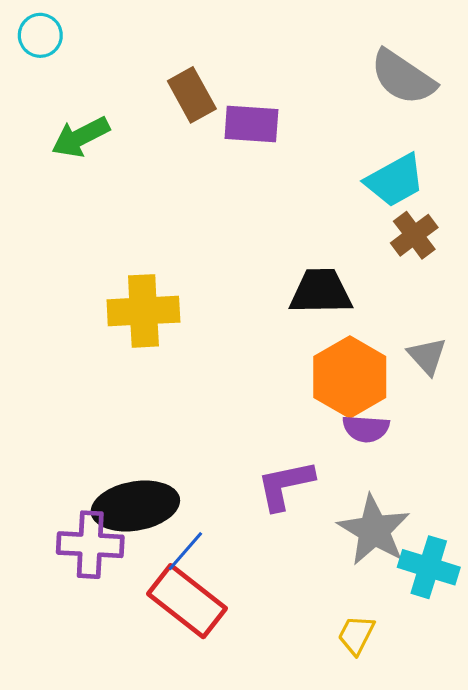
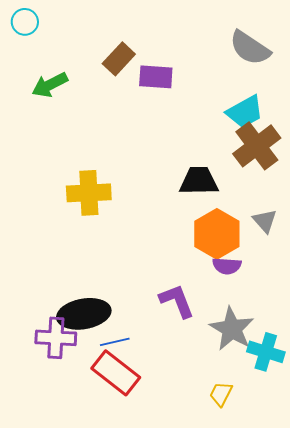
brown rectangle: (192, 95) -> (119, 59), turned 72
brown cross: (414, 235) -> (257, 146), size x1.6
purple L-shape: (285, 485) -> (177, 301), turned 81
blue line: (185, 551) -> (115, 342), turned 36

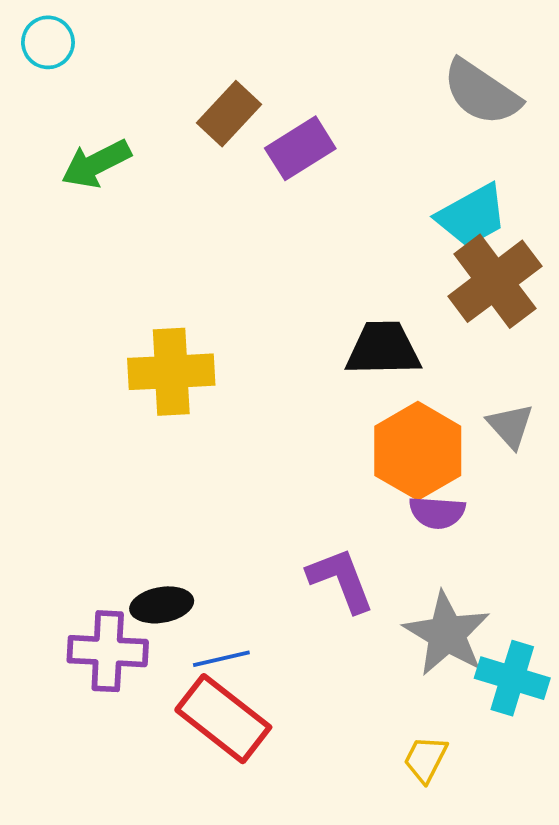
purple rectangle: (156, 77) -> (300, 148), turned -36
black ellipse: (84, 314) -> (162, 605), size x0.6

